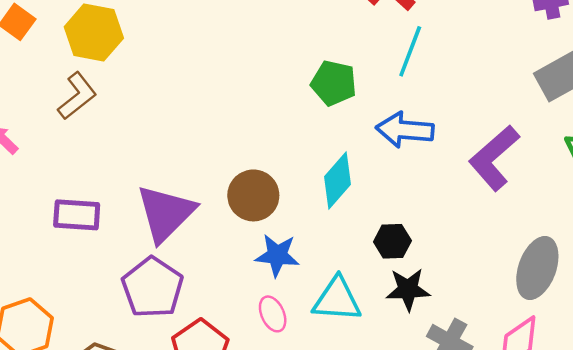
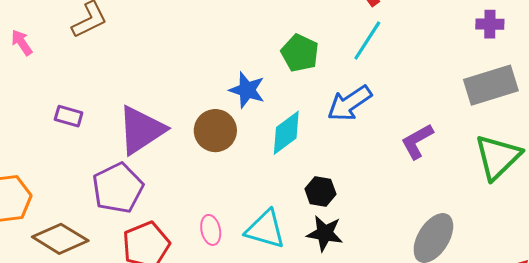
blue arrow: (405, 130) -> (350, 103), turned -51
purple L-shape: (494, 158) -> (417, 141), size x0.7
purple rectangle: (77, 215) -> (69, 116), size x0.7
blue star: (277, 255) -> (247, 90), moved

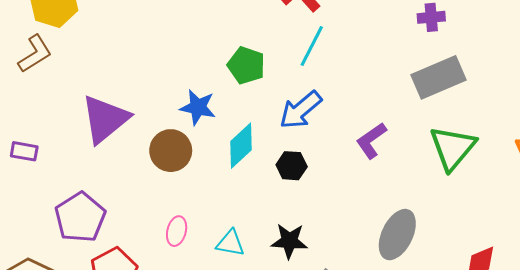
purple triangle: (141, 130) -> (105, 119), moved
black hexagon: (320, 192) -> (292, 166), moved
cyan triangle: (265, 229) -> (230, 243), size x0.7
pink ellipse: (211, 230) -> (177, 231), moved, turned 32

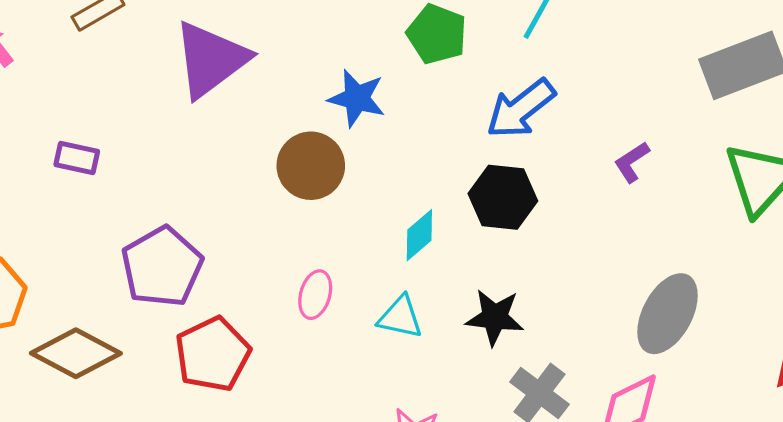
purple triangle: (105, 119) -> (211, 59), moved
purple L-shape: (371, 141) -> (632, 162), size x0.7
cyan diamond: (241, 146) -> (419, 235), moved, size x0.7
black hexagon: (292, 166) -> (503, 197), size x1.4

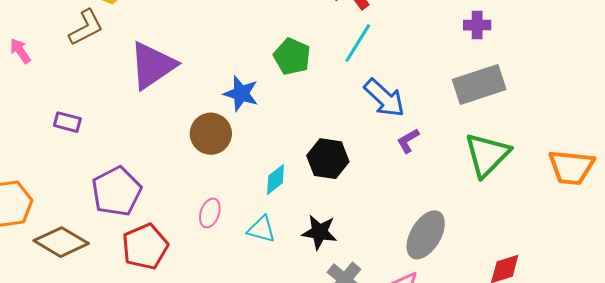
blue arrow: (521, 109) -> (384, 98), moved, turned -102

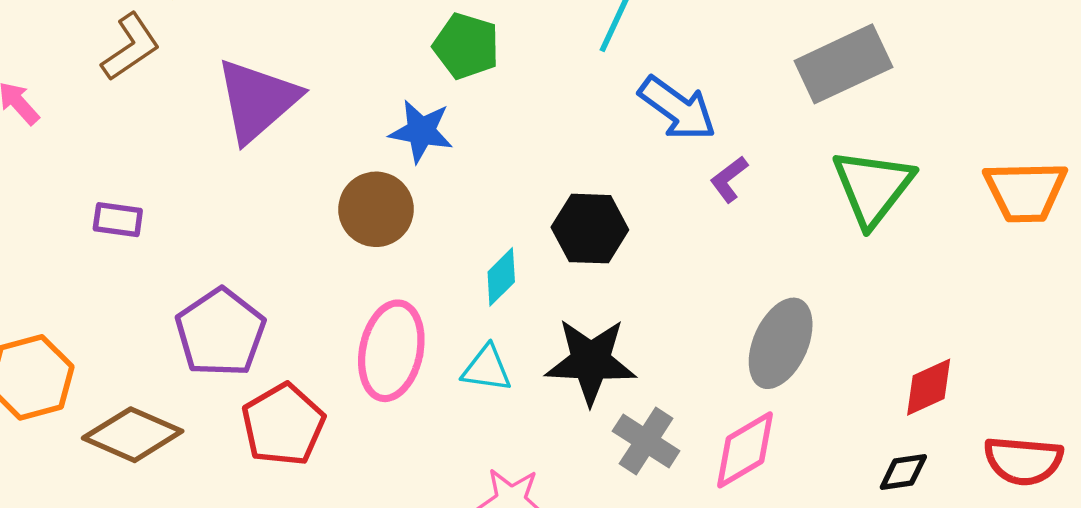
green pentagon: (292, 56) -> (466, 46), moved
pink ellipse: (210, 213) -> (391, 351), size x1.8
black star: (319, 232) -> (591, 361), size x1.4

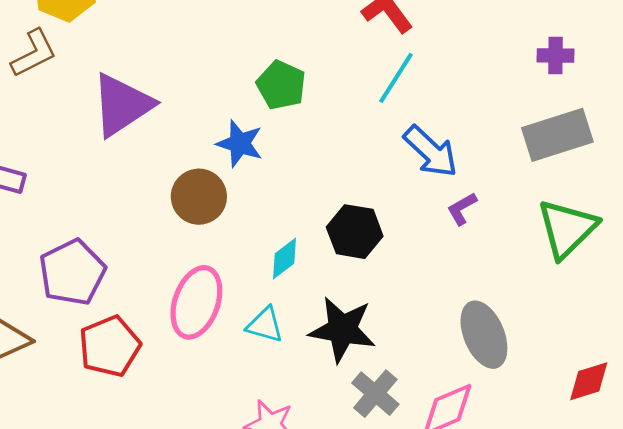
gray ellipse: (781, 343) -> (484, 335), turned -54

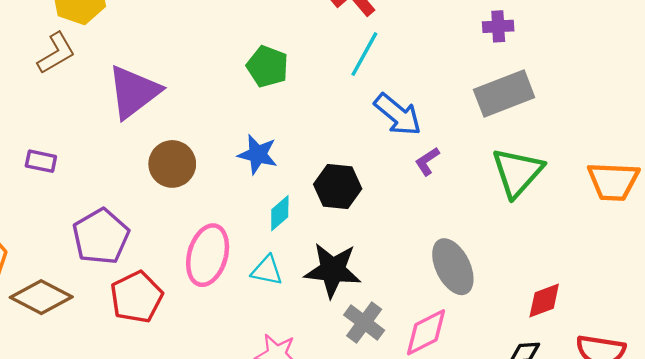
blue star: (240, 144) -> (258, 154), moved
brown circle: (199, 197) -> (172, 164), moved

